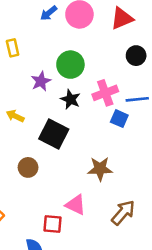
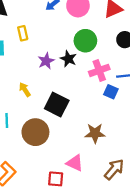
green circle: (70, 65) -> (85, 41), moved
black star: (70, 99) -> (68, 59), moved
yellow arrow: (15, 116) -> (25, 90), turned 32
brown circle: (28, 167) -> (35, 132), size x1.6

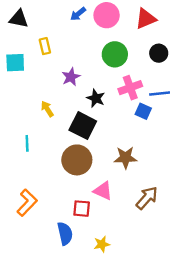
black star: (68, 59) -> (96, 98), moved
brown circle: (35, 132) -> (77, 160), moved

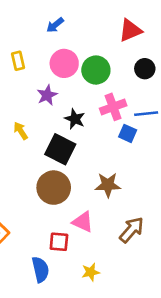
pink circle: (107, 15) -> (64, 63), moved
yellow star: (102, 244) -> (91, 272), moved

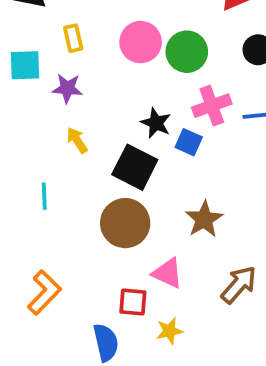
purple star: (47, 95) -> (67, 88), moved, turned 30
blue square: (128, 133) -> (189, 142), moved
brown star: (108, 185) -> (204, 219), turned -30
yellow star: (91, 272) -> (169, 331), moved

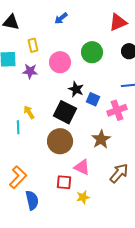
pink circle: (141, 42) -> (60, 62), moved
pink cross: (212, 106) -> (117, 110), moved
yellow arrow: (77, 140) -> (29, 112), moved
blue semicircle: (106, 342) -> (32, 200), moved

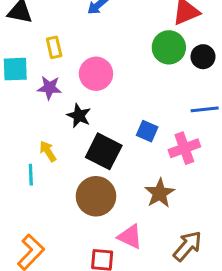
green circle: (92, 52) -> (169, 47), moved
black star: (76, 89) -> (79, 116), moved

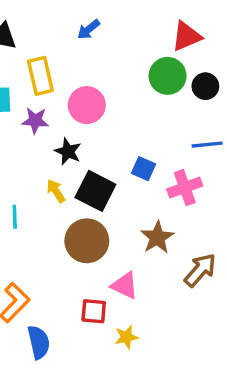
yellow rectangle: (54, 47) -> (40, 76), size x1.5
yellow arrow: (48, 151) -> (56, 191), moved
brown arrow: (187, 246) -> (200, 270), moved

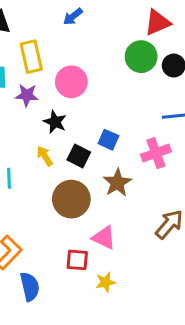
blue square: (144, 169) -> (108, 140), moved
black square: (95, 191) -> (79, 156), size x0.7
brown star: (157, 237) -> (117, 183), moved

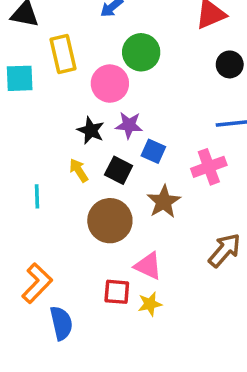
green circle: (141, 57) -> (141, 52), moved
purple star: (27, 95) -> (129, 125), moved
yellow star: (105, 282) -> (150, 304), moved

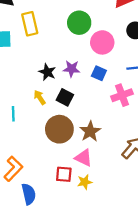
pink circle: (110, 84) -> (102, 42), moved
blue square: (153, 151) -> (99, 73), moved
brown star: (164, 202) -> (90, 131), moved

